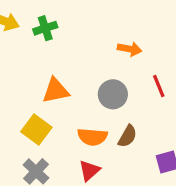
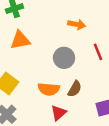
orange triangle: (56, 91) -> (20, 40), moved
red triangle: (89, 171) -> (59, 113), moved

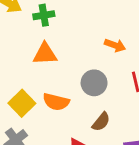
orange semicircle: (49, 89) -> (56, 102), moved

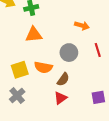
yellow square: (22, 103) -> (20, 70), turned 30
brown semicircle: (101, 122) -> (63, 79), moved

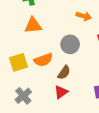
orange semicircle: (43, 67) -> (43, 60), turned -30
gray cross: (17, 96) -> (23, 96), moved

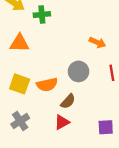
orange triangle: (33, 25) -> (19, 43), moved
yellow square: (18, 62) -> (20, 84), turned 30

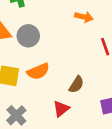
gray circle: (79, 71) -> (28, 36), moved
brown semicircle: (68, 101) -> (76, 85), moved

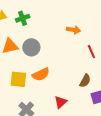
brown semicircle: (76, 85) -> (85, 81), moved

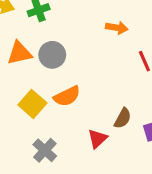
yellow square: (18, 79) -> (32, 104), turned 36
brown semicircle: (85, 81) -> (123, 118), moved

